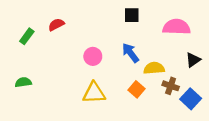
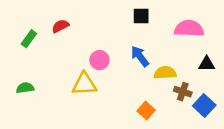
black triangle: (193, 60) -> (207, 64), turned 35
orange square: (136, 89) -> (146, 111), moved
yellow triangle: (94, 93) -> (84, 84), moved

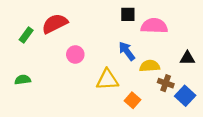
red semicircle: (60, 26) -> (55, 24), size x1.6
pink semicircle: (189, 29) -> (154, 26), moved
pink circle: (100, 60) -> (75, 54), moved
yellow triangle: (84, 84) -> (107, 80), moved

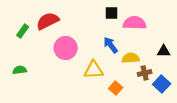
pink circle: (75, 54) -> (66, 48), size x1.5
brown cross: (166, 83) -> (145, 73), turned -32

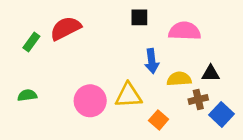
black square: (112, 13) -> (139, 17), moved
blue arrow: (111, 45) -> (152, 61), turned -150
pink circle: (66, 48) -> (90, 101), moved
black triangle: (164, 51) -> (211, 73), moved

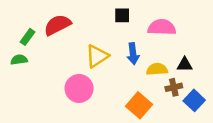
green semicircle: (27, 95) -> (19, 60), moved
yellow triangle: (128, 95) -> (97, 56), moved, turned -30
orange square: (159, 120) -> (139, 105), size x1.5

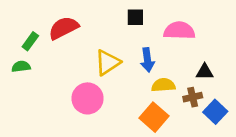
yellow semicircle: (157, 69) -> (163, 85), moved

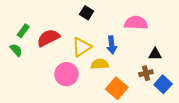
black square: (135, 17) -> (87, 13), moved, turned 32
red semicircle: (64, 28) -> (48, 38), moved
green semicircle: (21, 67) -> (16, 50), turned 56
yellow semicircle: (163, 85) -> (100, 64), moved

